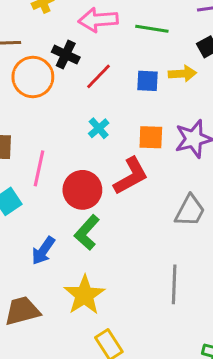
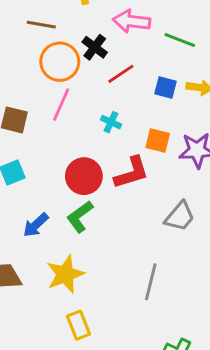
cyan cross: (99, 128) -> (111, 122), turned -36
pink line: (39, 168) -> (61, 105), moved

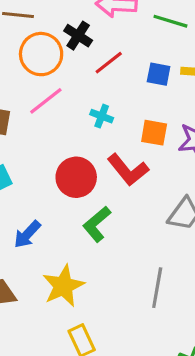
pink line: (61, 105) -> (46, 101), turned 32
red L-shape: (132, 173) -> (128, 170), turned 72
green L-shape: (80, 217) -> (97, 224), moved

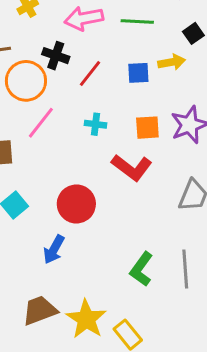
red circle: (76, 177) -> (76, 204), moved
green L-shape: (97, 224) -> (141, 269), moved
yellow star: (63, 286) -> (86, 319), moved

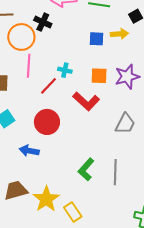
red line: (90, 74) -> (48, 86), moved
pink line: (41, 123) -> (29, 66), turned -40
blue arrow: (54, 249) -> (29, 151), turned 66

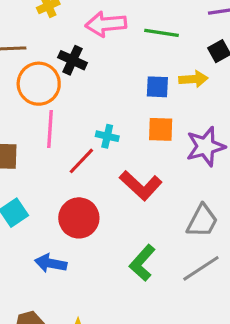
orange square: (99, 76) -> (161, 129), moved
green L-shape: (86, 169) -> (142, 263), moved
gray line: (115, 172) -> (201, 268), moved, turned 55

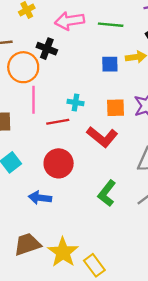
orange square: (161, 129) -> (115, 108), moved
red line: (81, 161) -> (58, 122), turned 40

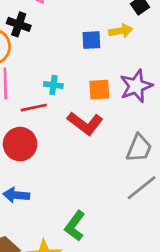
red circle: (59, 163) -> (20, 144), moved
green L-shape: (107, 193) -> (75, 226), moved

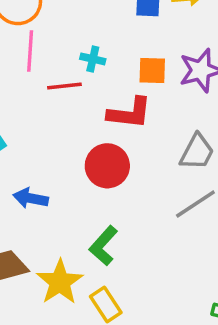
red L-shape: (85, 123) -> (130, 113), turned -36
red circle: (20, 144) -> (107, 166), moved

